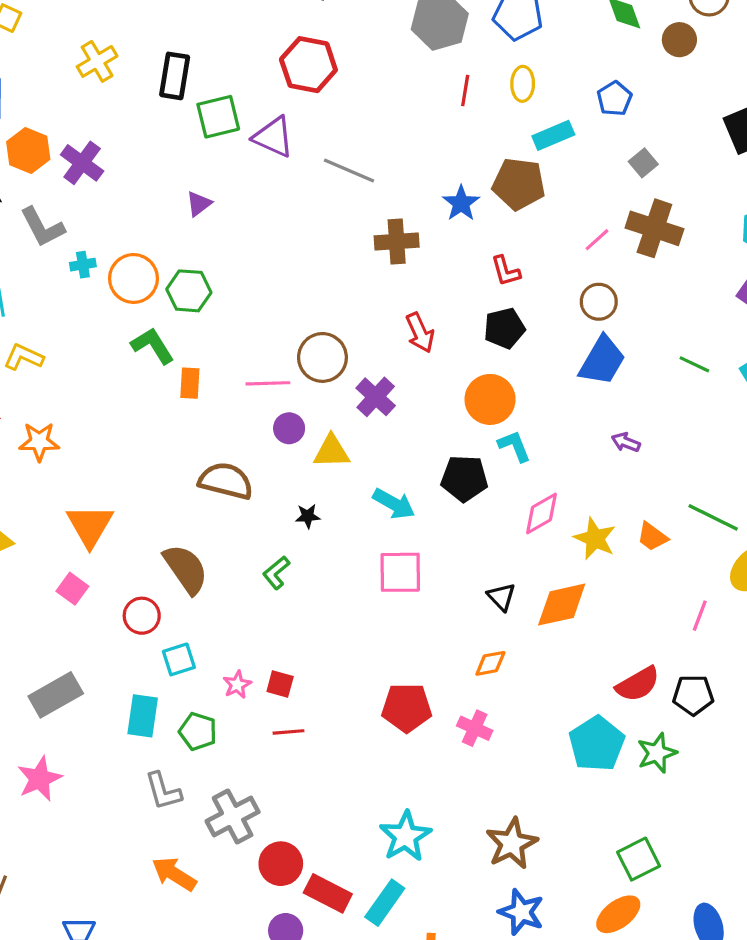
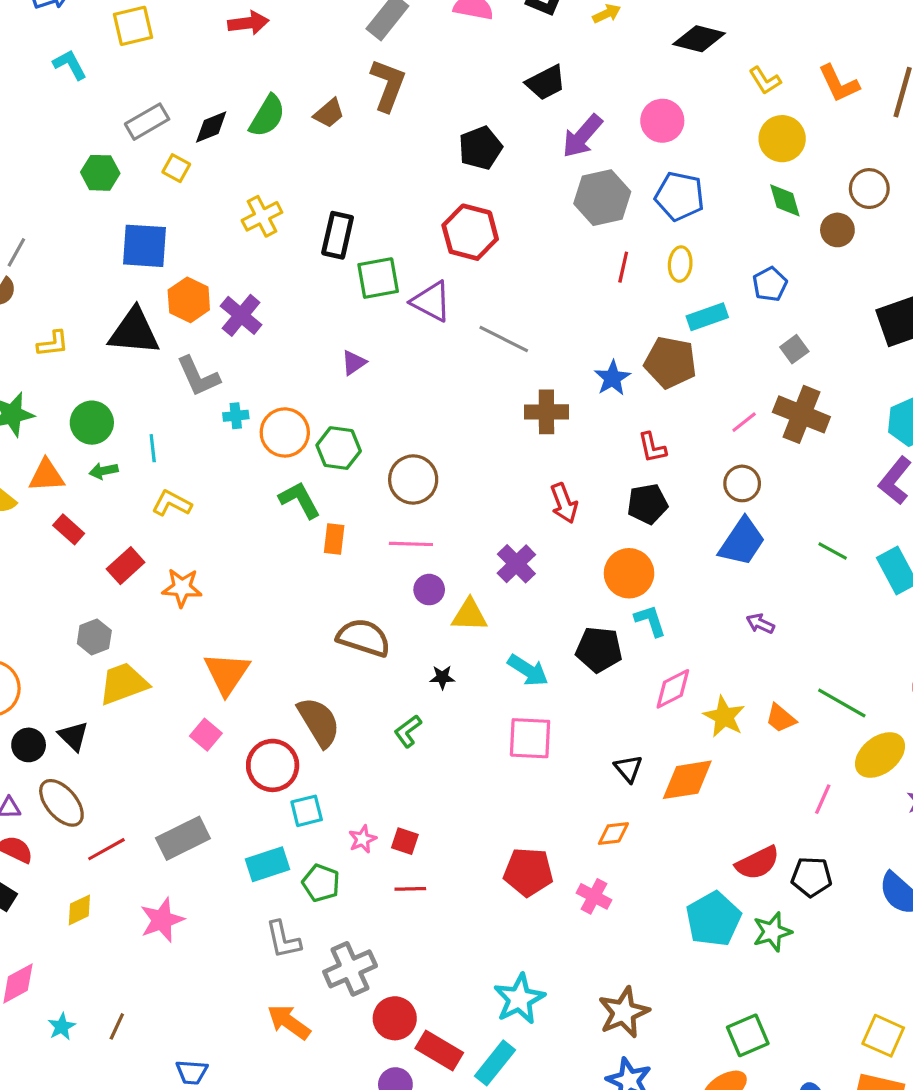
brown circle: (322, 357) -> (413, 479), moved
red circle: (142, 616) -> (273, 765), size x1.4
cyan rectangle: (143, 716) -> (267, 864), turned 60

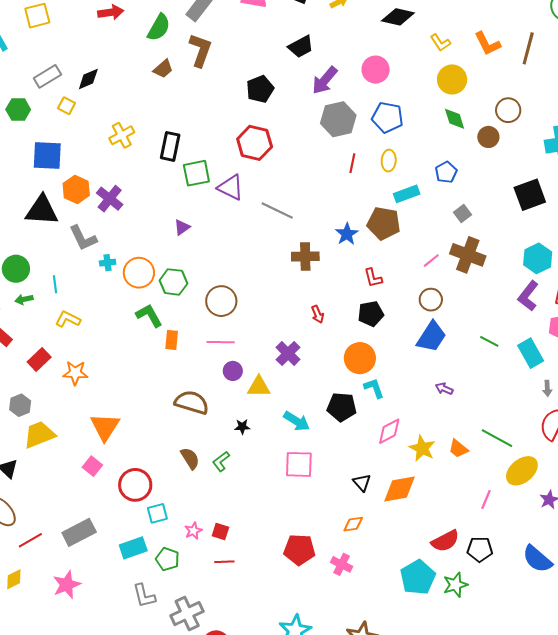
green semicircle: (267, 116) -> (159, 27), moved
red arrow: (564, 503) -> (318, 314), size x0.7
brown semicircle: (319, 722) -> (190, 458), moved, size x0.7

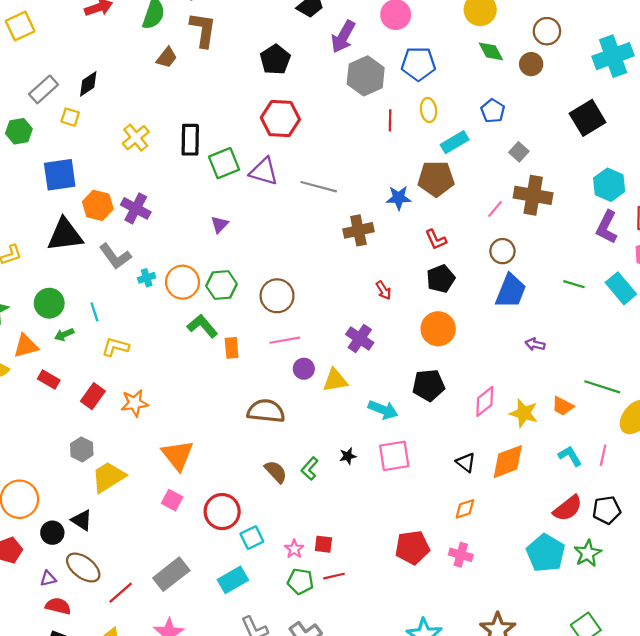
blue star: (347, 234) -> (399, 198), turned -30
cyan L-shape: (374, 388) -> (570, 456), moved
black star: (242, 427) -> (348, 456), moved
green pentagon: (168, 559) -> (300, 581), moved

